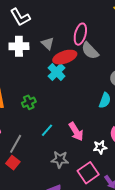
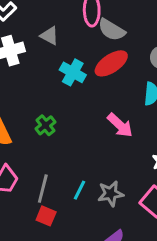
red ellipse: (65, 57) -> (111, 63), moved
cyan line: (47, 130) -> (80, 190), moved
pink arrow: (76, 131) -> (120, 125), moved

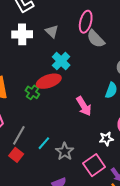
red ellipse: (111, 63) -> (49, 81), moved
green cross: (45, 125) -> (32, 92), turned -32
gray star: (111, 194) -> (65, 151), turned 30

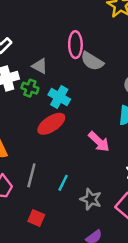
green cross: (32, 92) -> (30, 88), moved
gray line: (19, 135) -> (31, 175), moved
cyan line: (44, 143) -> (63, 183), moved

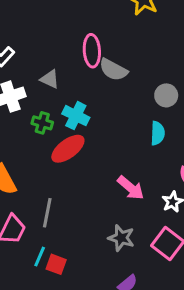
green cross: (30, 88) -> (42, 123), moved
pink arrow: (99, 142) -> (131, 188), moved
cyan line: (63, 183) -> (40, 257), moved

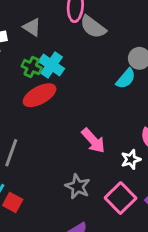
green cross: (42, 123) -> (32, 67), moved
cyan semicircle: (158, 133) -> (126, 79), moved, turned 30

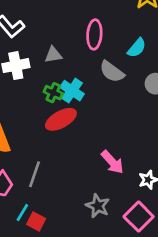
gray triangle: (32, 27) -> (53, 55), turned -42
gray semicircle: (93, 27) -> (112, 72), moved
cyan semicircle: (126, 79) -> (137, 48), moved

